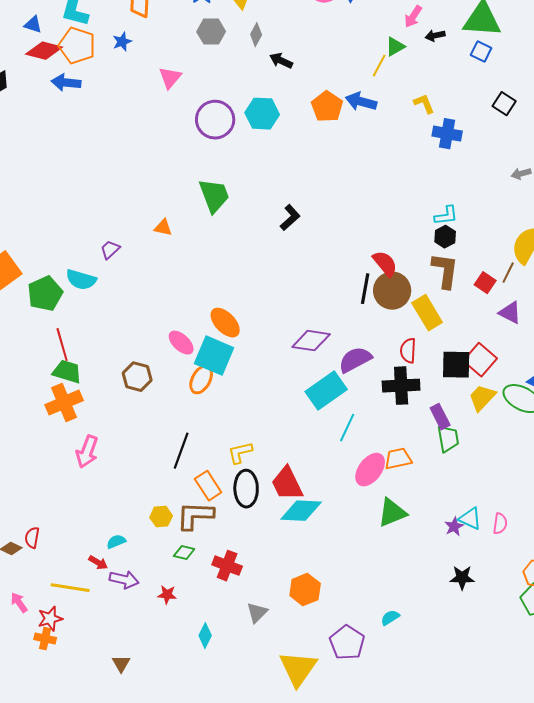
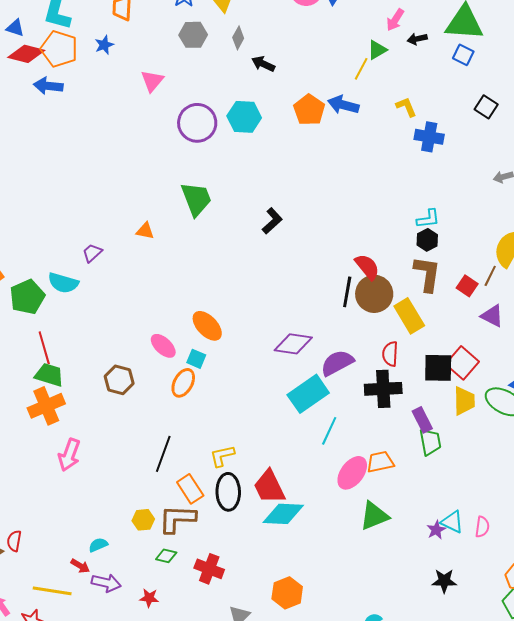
cyan square: (214, 356) -> (196, 359), size x0.5
yellow trapezoid: (482, 398) -> (464, 401), turned 136

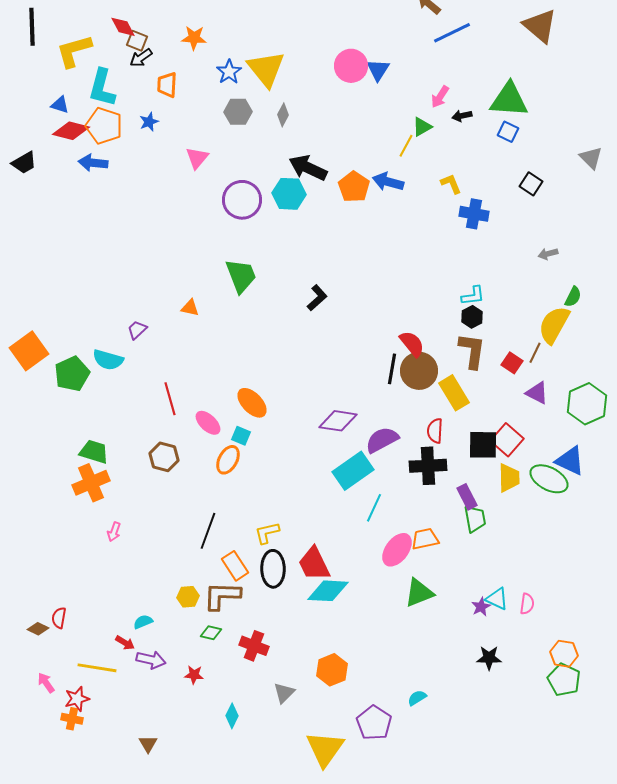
black arrow: (263, 64) -> (308, 168), moved, size x1.6
red line: (44, 348) -> (170, 399), moved
pink arrow: (69, 455) -> (114, 532), size x0.6

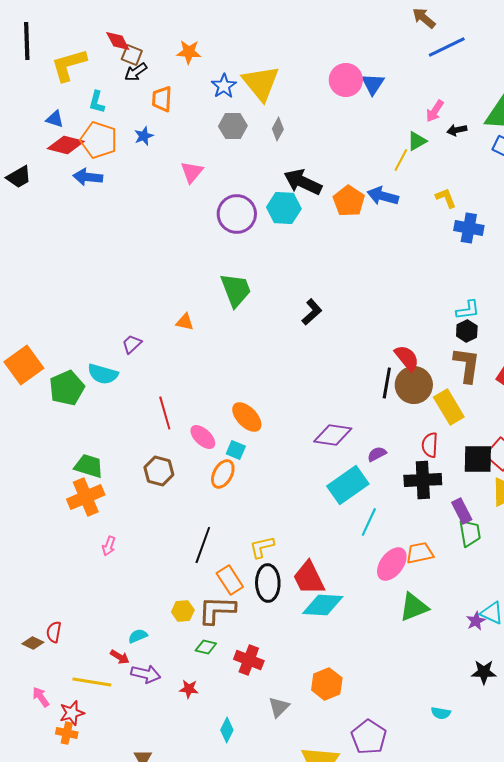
cyan L-shape: (102, 88) -> (97, 102), size x0.6
purple semicircle: (382, 440) -> (377, 454), size x0.6
cyan semicircle: (417, 698) -> (441, 713), moved, turned -138

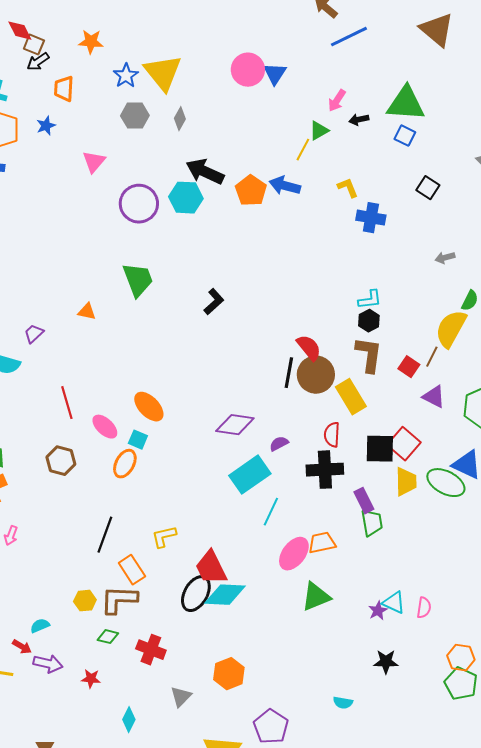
black ellipse: (268, 583) -> (196, 594), moved, turned 30

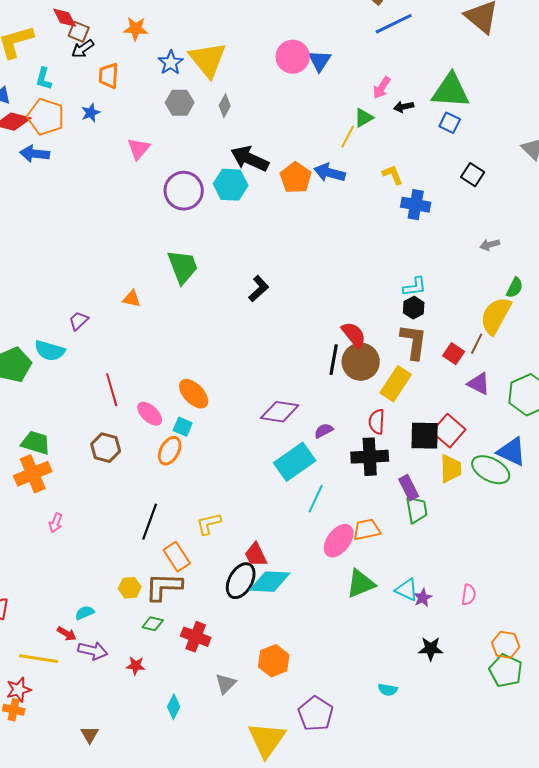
yellow rectangle: (351, 397) -> (396, 384), turned 64
red trapezoid: (211, 568) -> (256, 555), size x0.7
cyan triangle: (394, 603) -> (407, 590), moved

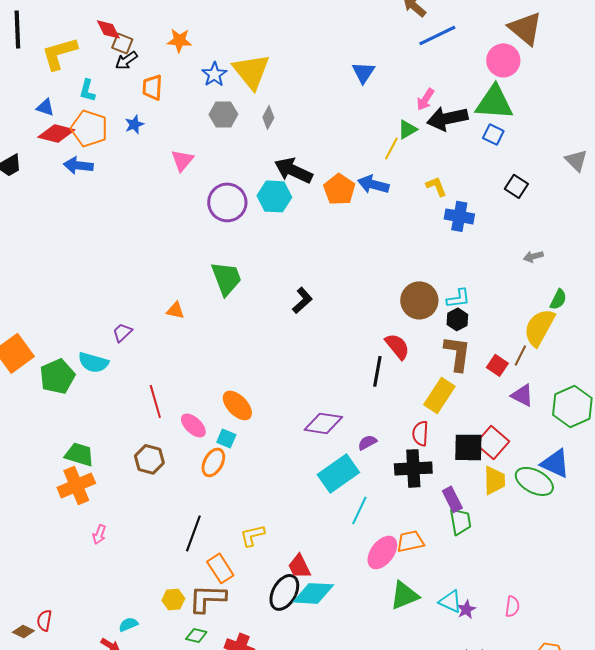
pink circle: (293, 57) -> (503, 60), moved
black arrow: (404, 107) -> (447, 118), size x2.0
brown circle: (361, 362) -> (419, 300), moved

